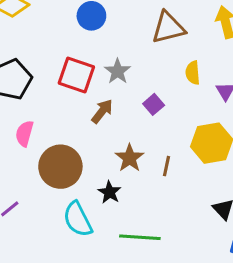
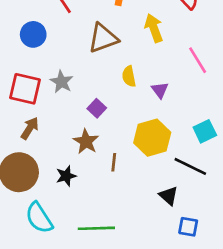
brown arrow: (102, 111) -> (30, 128), moved
brown star: (130, 158) -> (86, 142), moved
black star: (110, 192) -> (66, 176), moved, turned 30

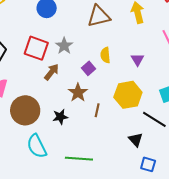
yellow semicircle: (129, 76) -> (105, 55), moved
brown arrow: (30, 128) -> (52, 72), moved

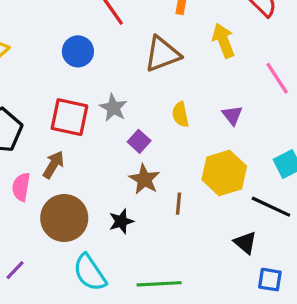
purple square: (89, 68) -> (139, 141), moved
brown arrow: (52, 72) -> (54, 165), moved

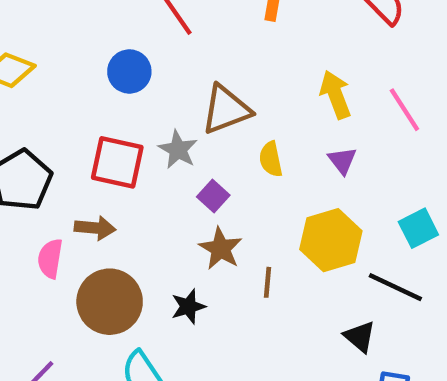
yellow arrow: (223, 41) -> (335, 95), moved
brown triangle: (162, 54) -> (226, 110), moved
brown arrow: (54, 165) -> (95, 228), turned 64

